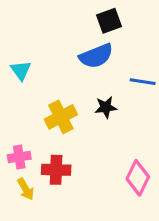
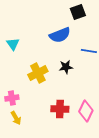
black square: (109, 21) -> (78, 12), moved
red cross: (56, 170) -> (60, 109), moved

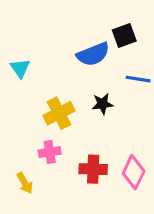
black square: (78, 12) -> (124, 36), moved
pink cross: (12, 98) -> (50, 152), moved

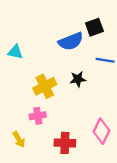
cyan triangle: (20, 68) -> (15, 52), turned -42
red cross: (93, 169) -> (65, 143), moved

